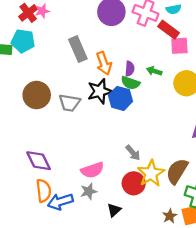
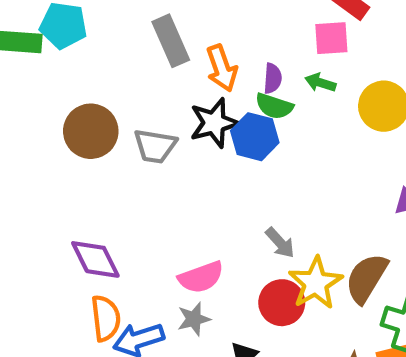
pink square: (179, 46) -> (331, 38), moved

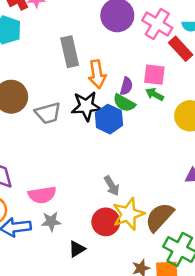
pink square: (331, 38) -> (154, 75), moved
gray trapezoid: (155, 146) -> (48, 113), turned -36
pink semicircle: (201, 277) -> (42, 195), moved

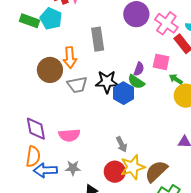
orange arrow: (97, 74) -> (70, 58), moved
green arrow: (155, 94) -> (176, 79), moved
pink semicircle: (42, 195) -> (69, 135), moved

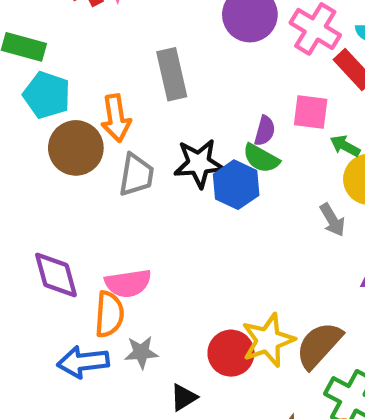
cyan pentagon: (51, 19) -> (47, 95), moved
gray trapezoid: (77, 85) -> (136, 175), turned -65
gray arrow: (122, 144) -> (332, 220), moved
orange semicircle: (33, 156) -> (109, 314), moved

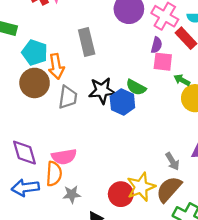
cyan pentagon: (47, 95) -> (35, 53), moved
purple semicircle: (265, 131) -> (157, 45), moved
gray arrow: (332, 220) -> (172, 161), moved
blue arrow: (83, 362) -> (25, 188), moved

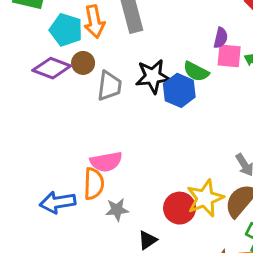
purple semicircle: (157, 45) -> (221, 38), moved
pink square: (163, 62) -> (229, 56), moved
orange arrow: (56, 66) -> (94, 21), moved
brown circle: (35, 83) -> (83, 63), moved, size x0.6
purple diamond: (25, 153) -> (52, 68), moved, turned -52

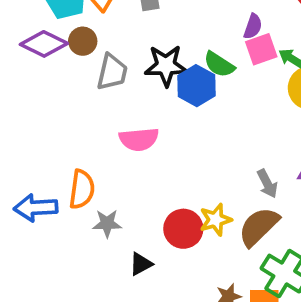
pink square: (229, 56) -> (261, 49), turned -30
pink semicircle: (106, 162) -> (139, 139), moved
yellow star: (205, 198) -> (216, 220), size x0.7

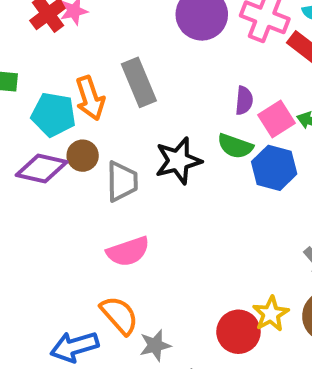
purple semicircle: (253, 26) -> (244, 101), moved
blue hexagon: (196, 86) -> (274, 168), moved
pink semicircle: (139, 139) -> (128, 251), moved
orange semicircle: (82, 189) -> (119, 315), turned -36

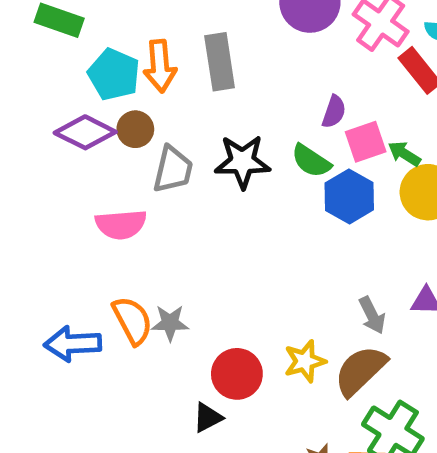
pink semicircle: (128, 251) -> (121, 224), moved
red circle: (238, 332) -> (237, 374), moved
gray star: (155, 345) -> (170, 323), moved

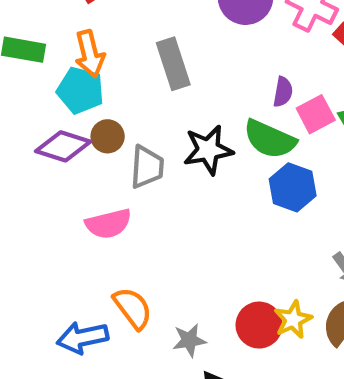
orange arrow: (160, 66) -> (90, 54), moved
green semicircle: (311, 161) -> (270, 139), size x1.4
blue hexagon: (349, 196) -> (293, 187), moved
gray star: (170, 323) -> (189, 340), moved
red circle: (237, 374) -> (259, 325), moved

